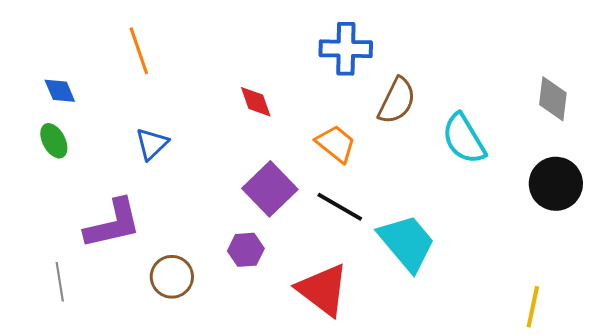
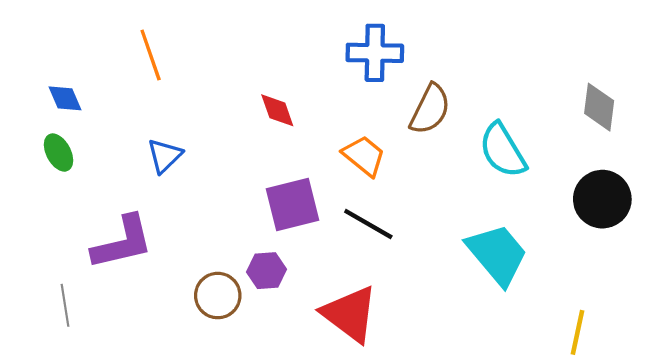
purple square: (270, 189) -> (292, 205), turned 30
cyan trapezoid: (407, 243) -> (497, 254), moved
brown circle: (172, 277) -> (218, 296), moved

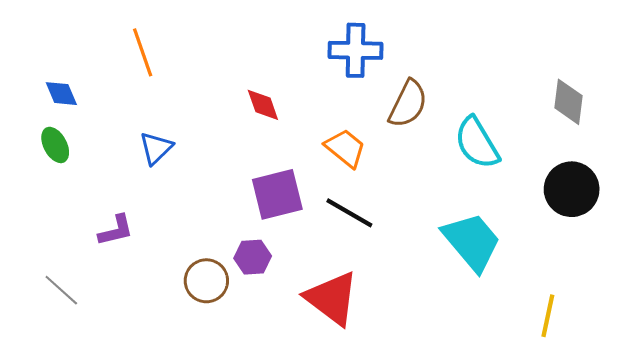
purple L-shape: (122, 242) -> (116, 230), size x0.6
gray line: (65, 305) -> (61, 290), turned -39

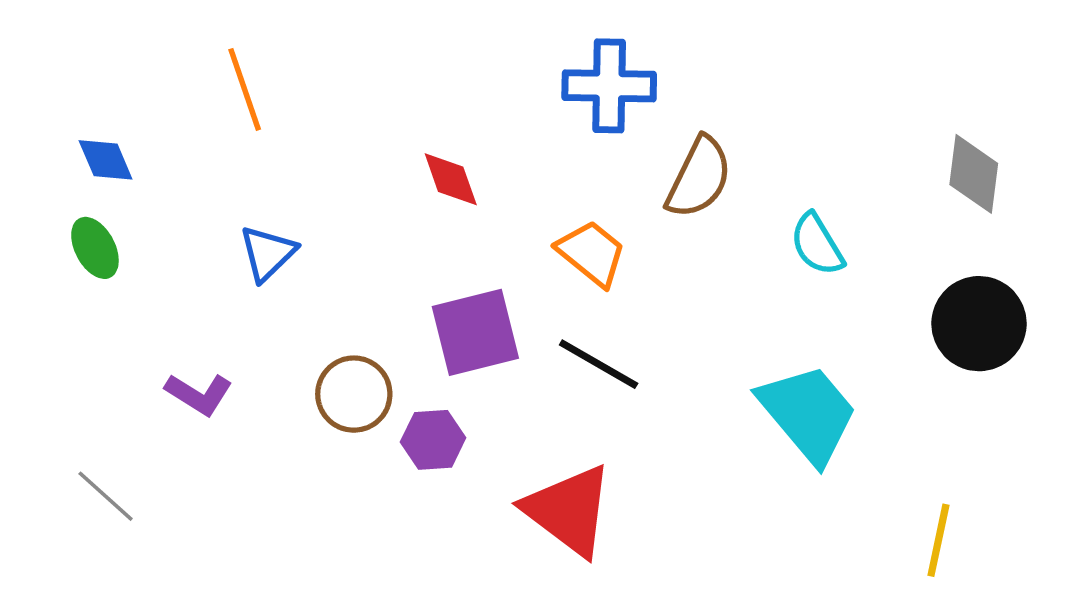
cyan semicircle: (477, 143) -> (817, 244), size x0.7
purple L-shape: (116, 230) -> (199, 394), turned 45
brown circle: (206, 281) -> (354, 394), moved

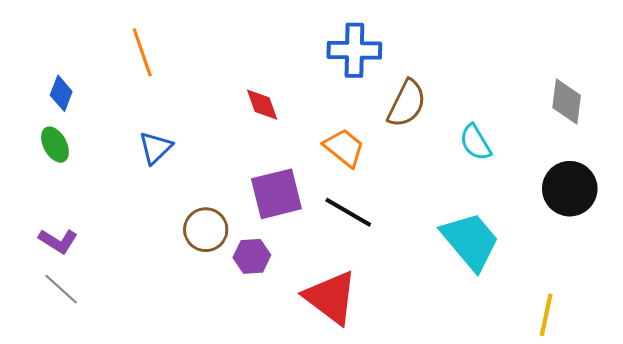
blue diamond: (106, 160) -> (61, 93), turned 44
purple L-shape: (199, 394) -> (58, 241), moved

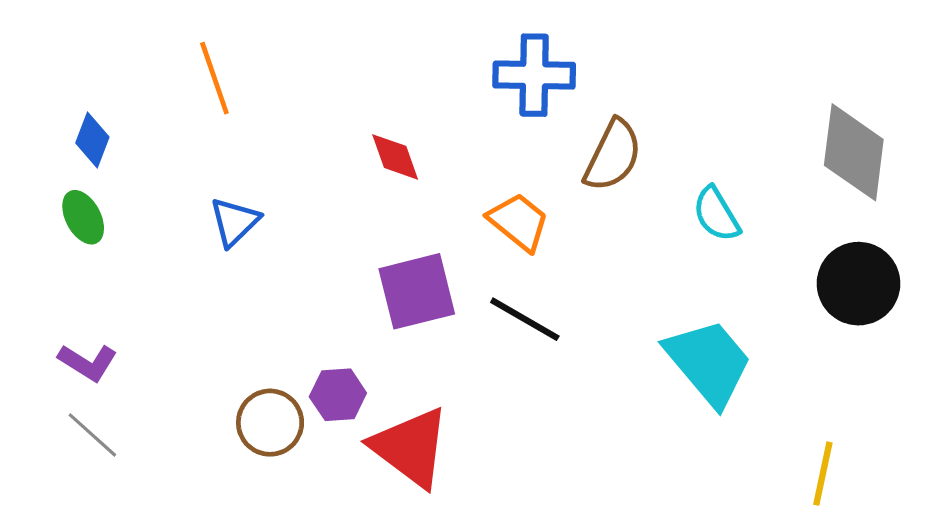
gray diamond: (567, 102) -> (854, 152), size x1.4
brown circle: (206, 230) -> (270, 423), moved
purple hexagon: (252, 256) -> (338, 395), moved
red triangle: (331, 297) -> (411, 447), moved

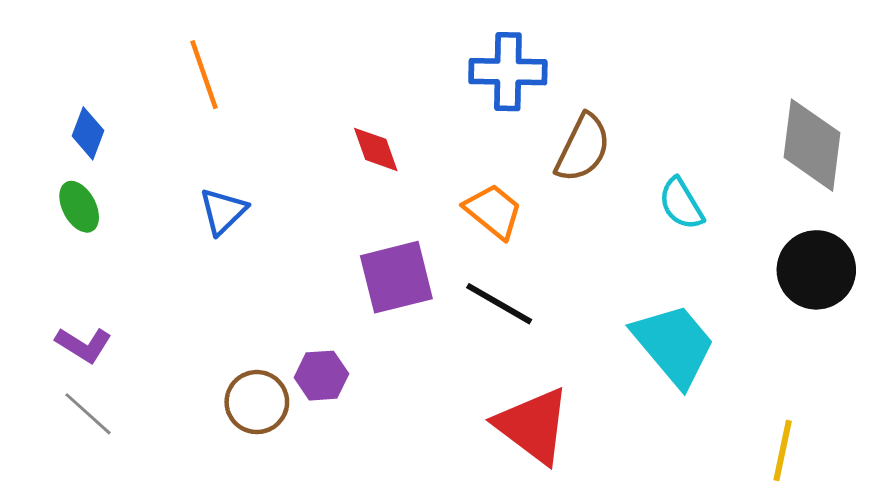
red triangle: (411, 447) -> (533, 426), moved

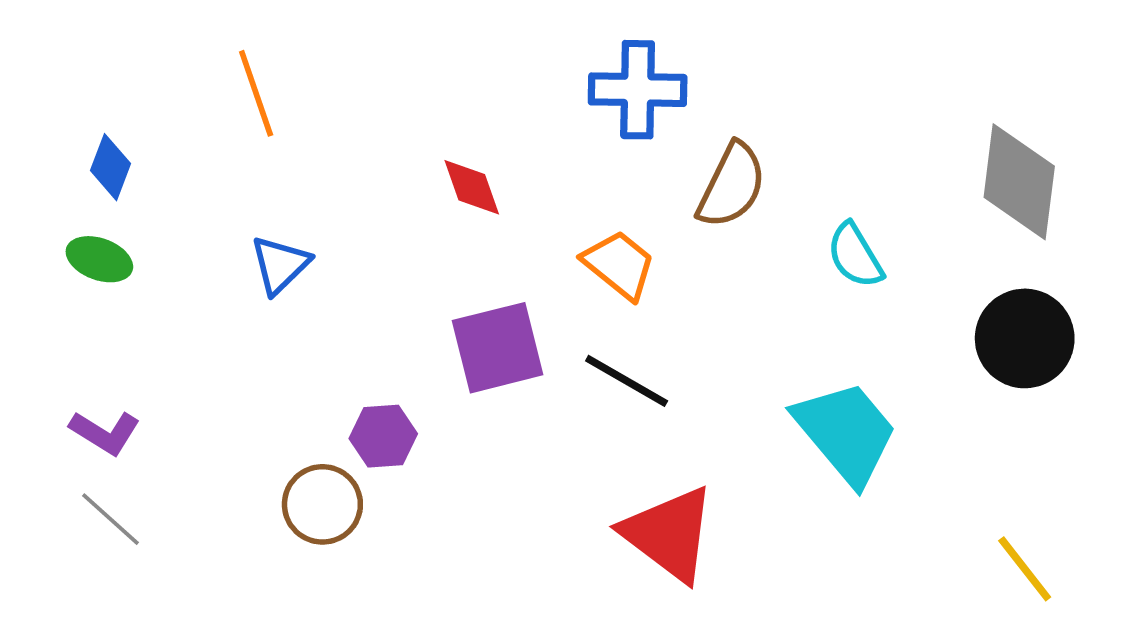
green ellipse: (79, 207) -> (99, 259), turned -42
purple hexagon: (321, 376) -> (383, 436), moved
yellow line: (783, 451) -> (1025, 569), moved, turned -50

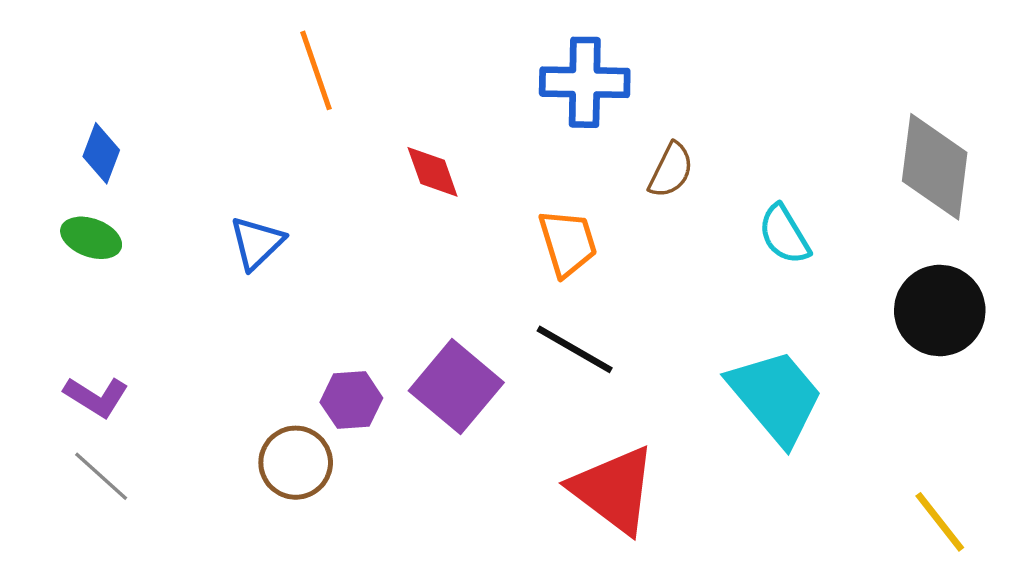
orange line: (256, 93) -> (316, 70), moved
brown semicircle: (732, 185) -> (671, 170), size x0.7
orange trapezoid: (619, 265) -> (568, 243), turned 34
purple square: (498, 348) -> (456, 387), moved, turned -36

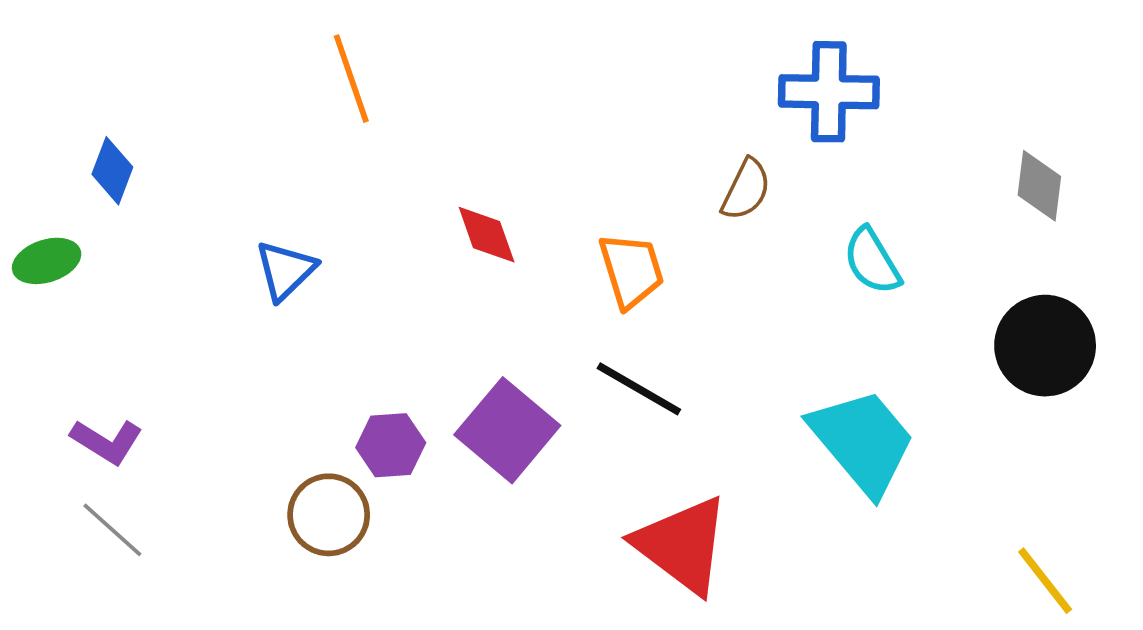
blue cross: (585, 82) -> (829, 92), moved
gray diamond: (935, 167) -> (1039, 186), size x0.6
red diamond: (433, 172) -> (487, 235), moved
green ellipse: (91, 238) -> (47, 261), moved, turned -38

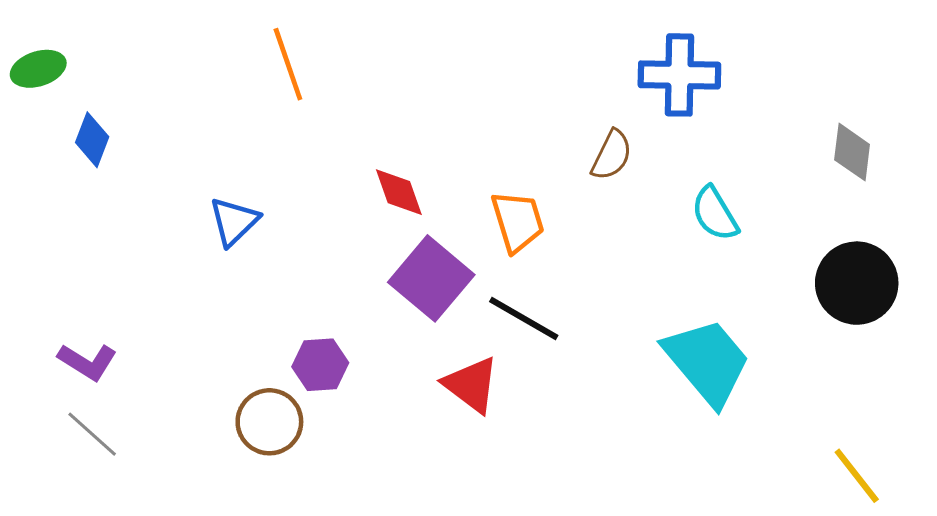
green ellipse: (47, 261) -> (38, 69), moved
purple square: (507, 430) -> (431, 278), moved
red triangle: (682, 545) -> (471, 385), moved, size x0.7

